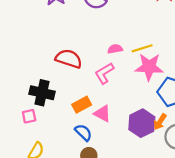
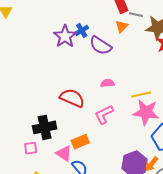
pink semicircle: (115, 49) -> (107, 83), moved
black cross: (42, 93) -> (45, 127), turned -30
pink triangle: (102, 114) -> (64, 153), moved

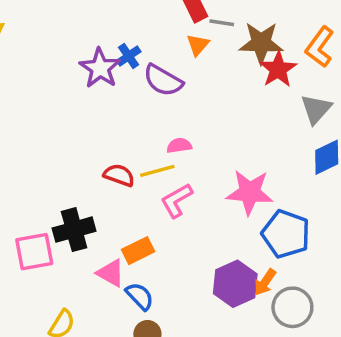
yellow line: (141, 95) -> (157, 171), moved
red semicircle: (72, 98) -> (119, 175), size x0.7
pink square: (31, 148) -> (34, 252), moved, size x1.6

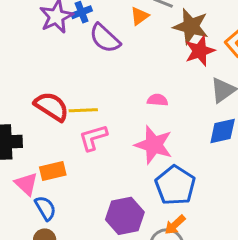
pink semicircle: (179, 146) -> (157, 100), moved
red semicircle: (119, 175) -> (52, 107), size x1.4
orange arrow: (265, 282) -> (175, 225), moved

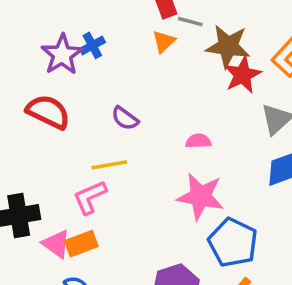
purple semicircle: (105, 38) -> (125, 118), moved, size x0.7
red semicircle: (52, 107) -> (48, 112), moved
pink L-shape: (93, 138) -> (90, 197), moved
pink triangle: (26, 184) -> (56, 244), moved

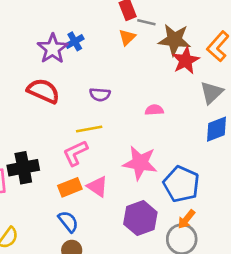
purple semicircle: (125, 118) -> (100, 95), turned -30
pink star: (200, 196) -> (140, 163), moved
pink triangle: (56, 244) -> (97, 187), moved

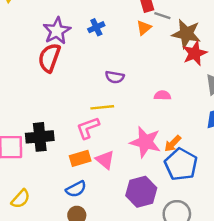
purple star: (53, 49) -> (57, 31), moved
red semicircle: (43, 91) -> (49, 58), moved, turned -100
orange arrow: (186, 219) -> (173, 144), moved
blue semicircle: (68, 222) -> (76, 189), turned 96

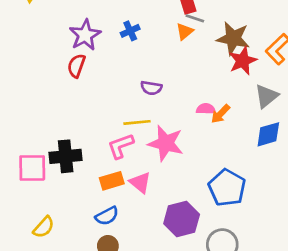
gray line: (162, 16) -> (195, 18), moved
red semicircle: (49, 58) -> (76, 66), size x0.7
pink star: (145, 142) -> (166, 143), moved
orange arrow: (173, 144) -> (221, 114), moved

